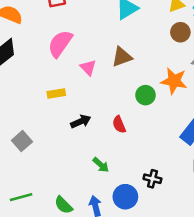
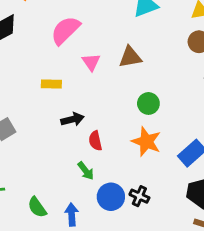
orange star: (174, 81) -> (146, 142), moved
red semicircle: (119, 125) -> (95, 141), moved
blue circle: (125, 197) -> (111, 197), moved

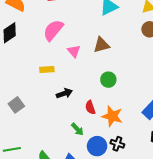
green circle: (148, 103) -> (108, 80), moved
red semicircle: (95, 141) -> (90, 107), moved
orange star: (146, 142) -> (112, 116), moved

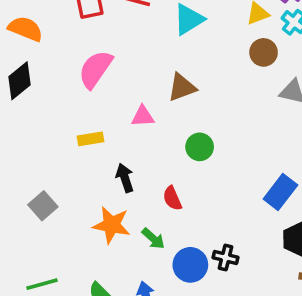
pink triangle: (74, 51) -> (143, 116), moved, turned -48
black arrow: (64, 93) -> (125, 178), turned -84
orange star: (112, 116) -> (112, 225), moved

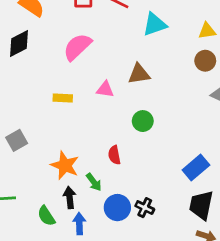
black arrow: (125, 178) -> (70, 198), moved

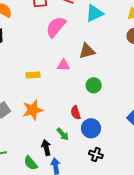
pink semicircle: (77, 47) -> (56, 27), moved
orange star: (65, 165) -> (33, 110), moved, turned -30
blue circle: (117, 208) -> (91, 128), moved
black cross: (145, 208) -> (96, 154), moved

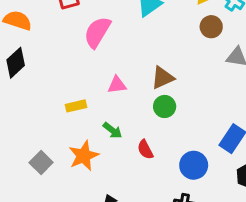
brown triangle: (87, 51) -> (162, 78), moved
blue circle: (91, 128) -> (194, 165), moved
green arrow: (63, 134) -> (112, 130), moved

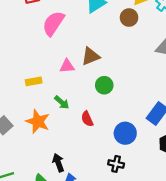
brown circle: (211, 27) -> (129, 18), moved
brown triangle: (162, 78) -> (90, 56), moved
orange star: (84, 156) -> (38, 121), turned -30

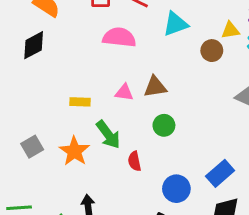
pink semicircle: (53, 23) -> (119, 37), turned 50
green arrow: (62, 102) -> (108, 135), size x1.5

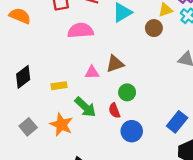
black diamond: (34, 45) -> (23, 77), moved
red semicircle: (135, 161) -> (114, 111), moved
blue circle: (176, 189) -> (132, 131), moved

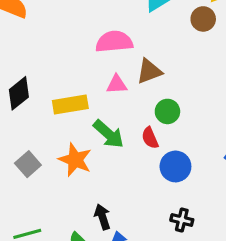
pink semicircle: (81, 30) -> (114, 42), moved
yellow rectangle: (59, 86) -> (70, 105), size x1.5

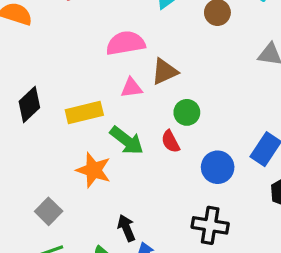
gray square: (28, 164) -> (49, 211), moved
blue circle: (175, 166) -> (218, 167), moved
black cross: (182, 220) -> (210, 225), size x1.5

